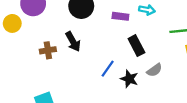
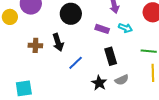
blue line: (108, 69) -> (76, 63), moved

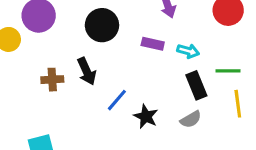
cyan arrow: (125, 28) -> (188, 51), moved
black rectangle: (111, 56) -> (196, 85), moved
black star: (99, 83) -> (146, 116), moved

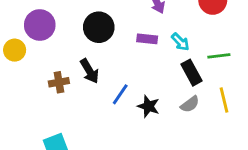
cyan arrow: (188, 51) -> (180, 42), turned 36
yellow line: (238, 104) -> (224, 100), moved

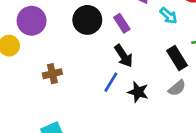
purple rectangle: (147, 39) -> (122, 23), moved, turned 54
cyan arrow: (180, 42) -> (168, 16), moved
black arrow: (90, 71) -> (124, 56), moved

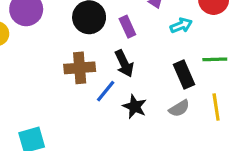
cyan arrow: (168, 16) -> (181, 25), turned -72
brown cross: (52, 74) -> (80, 68), moved, size x1.4

